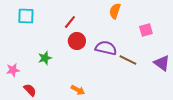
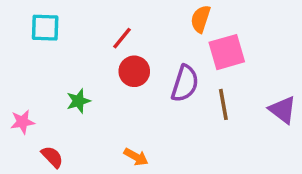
pink square: (146, 30) -> (227, 52), moved, size x1.5
purple semicircle: (106, 48) -> (185, 84), turned 95
brown line: (128, 60) -> (223, 104), turned 54

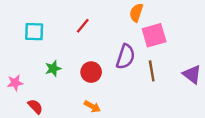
cyan square: (45, 28) -> (34, 32), moved
red circle: (134, 71) -> (91, 72), moved

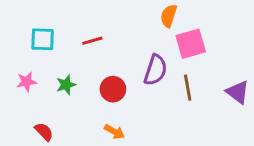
red line: (83, 26) -> (92, 41), moved, turned 35
pink star: (15, 83) -> (26, 82), moved

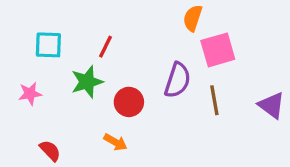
red line: (92, 41) -> (105, 47), turned -48
green star: (66, 85) -> (87, 82), moved, size x1.4
orange arrow: (114, 132) -> (116, 142), moved

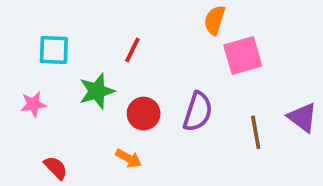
red line: (105, 47) -> (132, 50), moved
purple semicircle: (178, 80) -> (198, 112), moved
brown line: (214, 100) -> (256, 132), moved

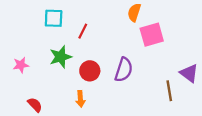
cyan square: (54, 50) -> (54, 18), moved
brown line: (256, 132) -> (169, 91), moved
orange arrow: (129, 158) -> (80, 99), turned 56

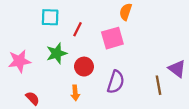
pink square: (152, 35) -> (112, 38), moved
pink star: (21, 65) -> (19, 61), size x1.5
purple semicircle: (124, 70) -> (116, 82), moved

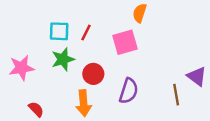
cyan square: (50, 17) -> (59, 31), moved
orange arrow: (75, 93) -> (84, 103), size x1.5

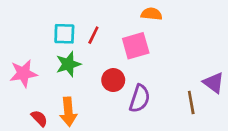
orange semicircle: (140, 13) -> (152, 14), turned 78
red circle: (93, 74) -> (113, 80), moved
orange arrow: (84, 103) -> (68, 112), moved

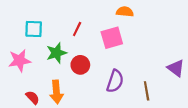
cyan square: (64, 34) -> (34, 29), moved
red circle: (113, 80) -> (80, 65), moved
brown line: (191, 102) -> (147, 91), moved

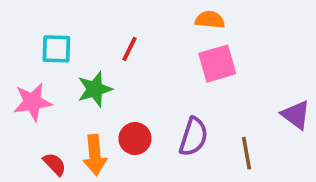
pink square: (112, 38) -> (217, 64), moved
red circle: (80, 65) -> (135, 139), moved

